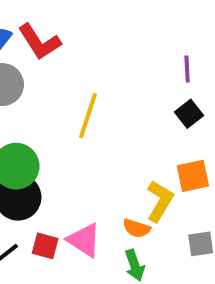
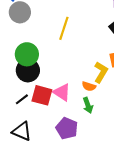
red square: (45, 246) -> (42, 95), size x1.5

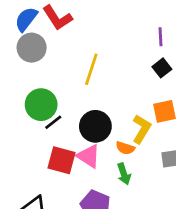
black circle: (28, 70) -> (95, 126), moved
black line: (22, 99) -> (53, 122), moved

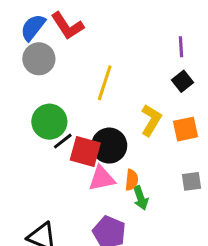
yellow L-shape: (142, 129) -> (151, 120), moved
orange semicircle: (125, 148) -> (132, 180), moved, turned -102
pink triangle: (89, 156) -> (102, 178), turned -45
red square: (61, 160) -> (85, 152), moved

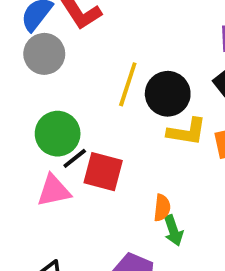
yellow L-shape: (151, 120) -> (187, 132), turned 68
black circle: (109, 146) -> (168, 94), moved
pink triangle: (102, 178) -> (54, 191), moved

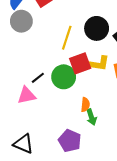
black circle: (168, 94) -> (97, 28), moved
green circle: (58, 134) -> (64, 77), moved
red square: (103, 172) -> (80, 63), moved, turned -35

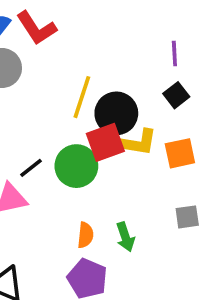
black circle: (97, 28) -> (116, 113), moved
orange semicircle: (85, 105) -> (85, 235), moved

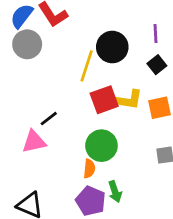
black circle: (116, 113) -> (112, 47), moved
green circle: (76, 166) -> (101, 146), moved
green arrow: (125, 237) -> (115, 192), moved

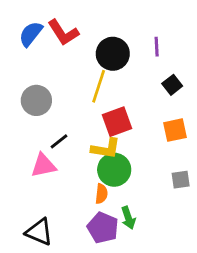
purple line: (155, 33) -> (157, 47), moved
gray circle: (27, 44) -> (36, 100), moved
black circle: (112, 47) -> (113, 54), moved
yellow L-shape: (128, 100) -> (106, 148), moved

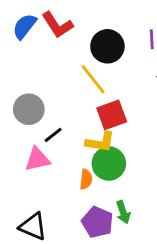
yellow line: (99, 86) -> (93, 79), turned -56
gray circle: (36, 100) -> (29, 109), moved
orange semicircle: (101, 194) -> (86, 179), moved

